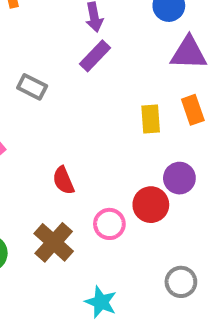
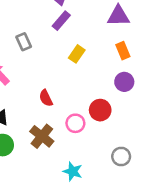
gray rectangle: (32, 87) -> (24, 42), turned 42
yellow rectangle: (151, 119) -> (77, 54), moved, turned 42
purple circle: (179, 178) -> (124, 82), moved

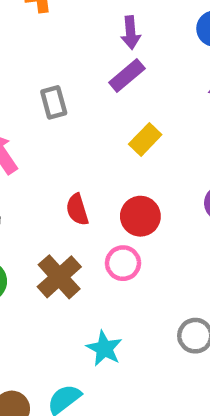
red circle: (100, 110) -> (140, 216), moved

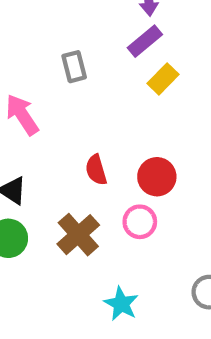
yellow rectangle: (145, 139) -> (163, 79), moved

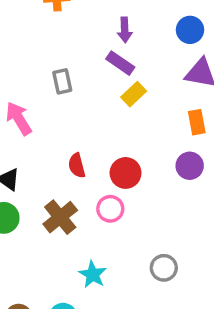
purple rectangle: (145, 41) -> (120, 63), turned 72

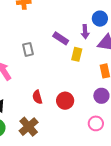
purple arrow: (125, 30) -> (85, 32), moved
yellow rectangle: (134, 94) -> (77, 54), moved, turned -32
pink circle: (110, 209) -> (96, 123), moved

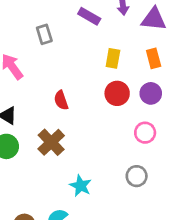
yellow rectangle: (77, 54) -> (113, 58), moved
red circle: (65, 101) -> (117, 93), moved

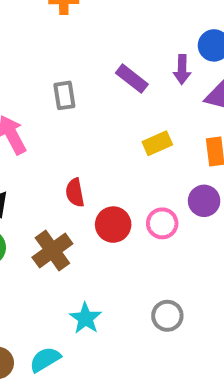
yellow rectangle: (113, 58) -> (157, 143), turned 48
red circle: (117, 93) -> (113, 225), moved
pink circle: (145, 133) -> (162, 223), moved

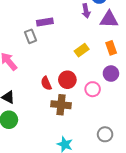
purple rectangle: (132, 79) -> (45, 22), moved, turned -35
red circle: (113, 225) -> (67, 80), moved
brown cross: (52, 251) -> (61, 105), moved, turned -36

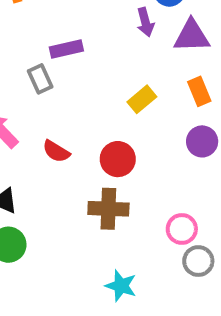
red semicircle: (46, 83) -> (56, 151), moved, turned -32
pink circle: (93, 89) -> (182, 229), moved

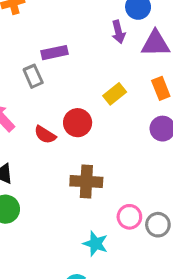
red circle: (118, 159) -> (78, 123), moved
pink circle: (182, 229) -> (129, 217), moved

